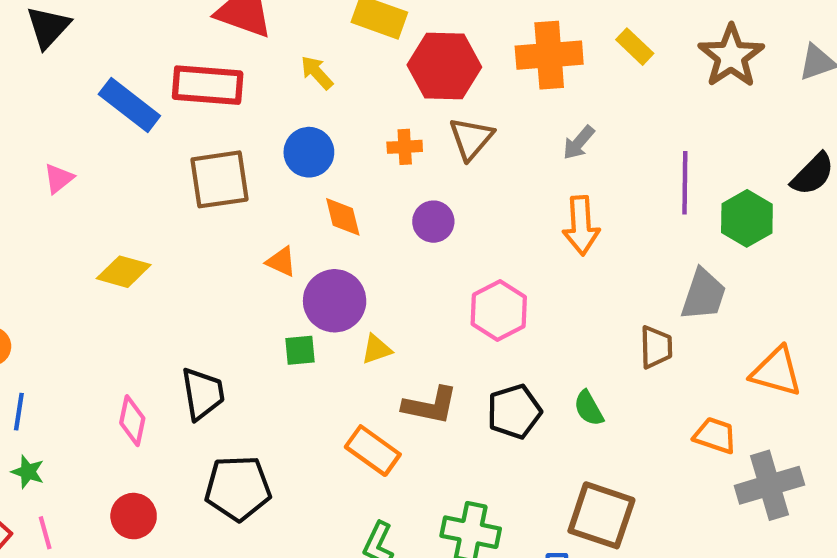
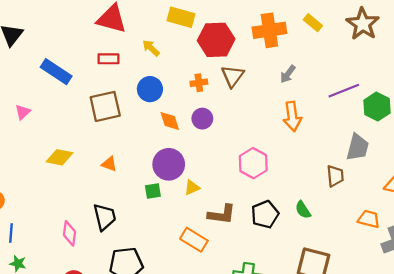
red rectangle: (208, 85) -> (108, 59), moved, size x0.6
purple line: (685, 183) -> (344, 91), turned 72
purple circle: (433, 222) -> (202, 119), moved
orange triangle: (281, 262) -> (109, 164), moved

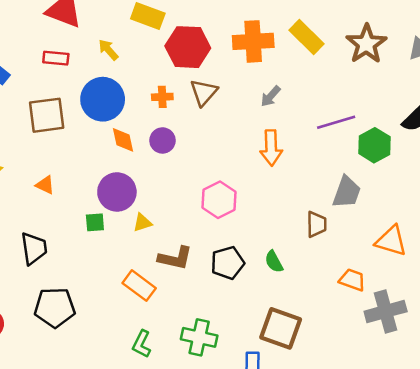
yellow rectangle: (313, 23) -> (306, 37), size x1.5
blue circle: (150, 89) -> (103, 99), size x1.4

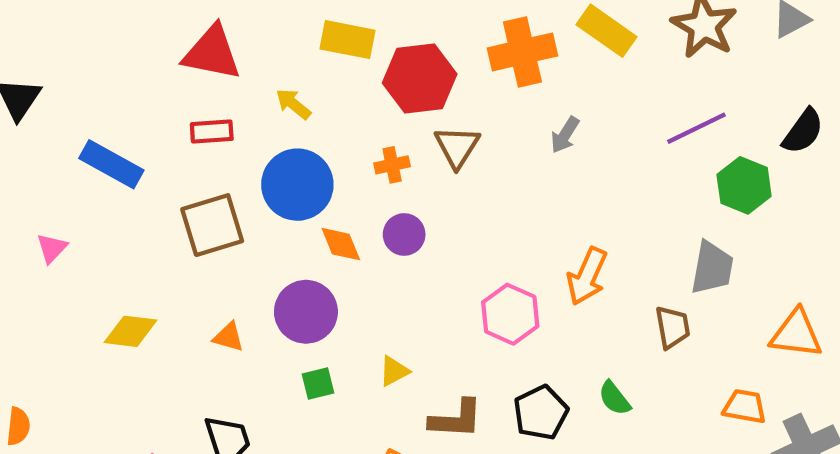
purple line: (336, 122) -> (696, 128), moved
orange arrow: (271, 148) -> (587, 276), moved, turned 36
purple circle: (117, 192) -> (306, 312), moved

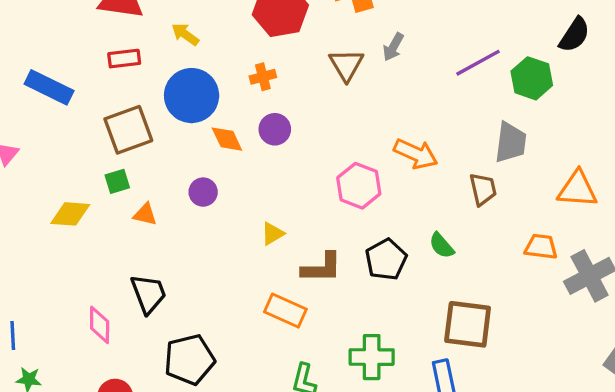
purple line: (696, 128) -> (478, 63), moved
brown triangle: (457, 147) -> (346, 65), moved
orange arrow: (587, 276) -> (416, 154), turned -87
purple circle: (306, 312) -> (203, 192), size x0.6
green square: (318, 383) -> (117, 181), moved

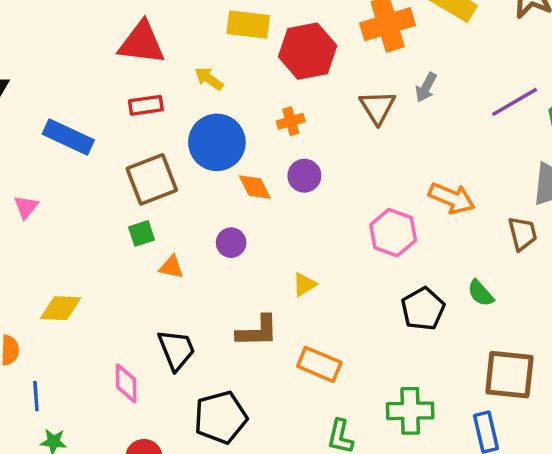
yellow diamond: (70, 214) -> (61, 308), moved
brown L-shape: (322, 268) -> (257, 331), moved

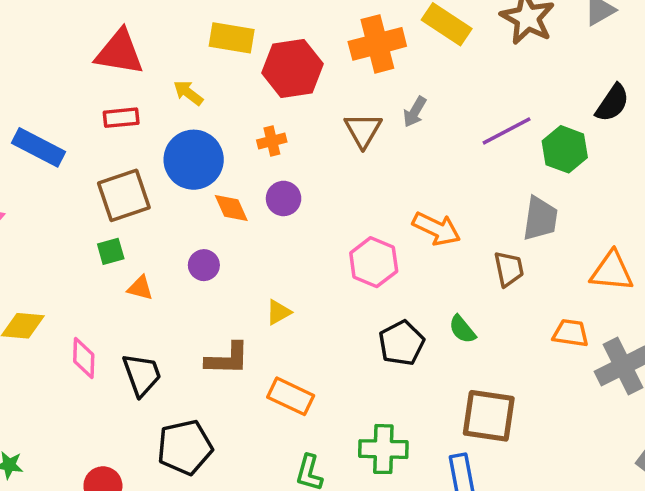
pink diamond: (126, 383) -> (84, 358), moved

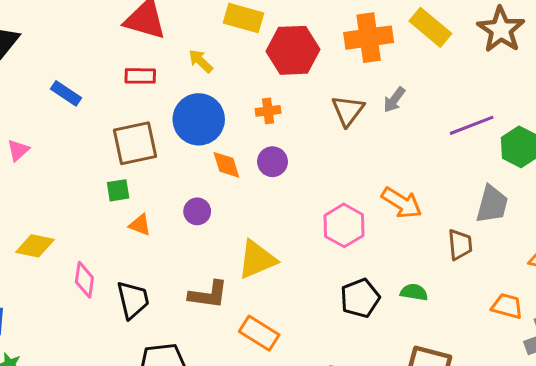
blue rectangle: (39, 147) -> (66, 93), size x0.7
yellow triangle: (279, 312) -> (257, 259), size x1.8
green semicircle: (462, 329) -> (414, 292), turned 132

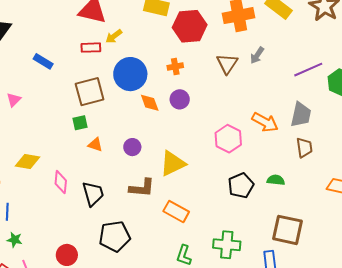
yellow arrow: (201, 61) -> (114, 36), moved, turned -78
gray trapezoid: (492, 204) -> (301, 115), moved
purple circle: (197, 211) -> (132, 147), moved

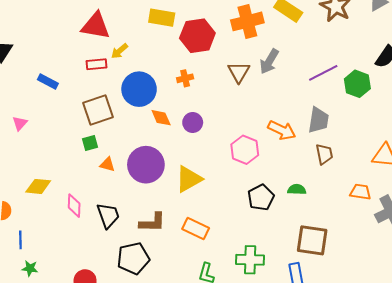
gray arrow: (257, 55) -> (269, 61), size x1.4
purple circle: (180, 99) -> (193, 123), moved
purple circle: (132, 147) -> (146, 165), size x2.0
brown L-shape: (142, 188) -> (152, 222), moved

